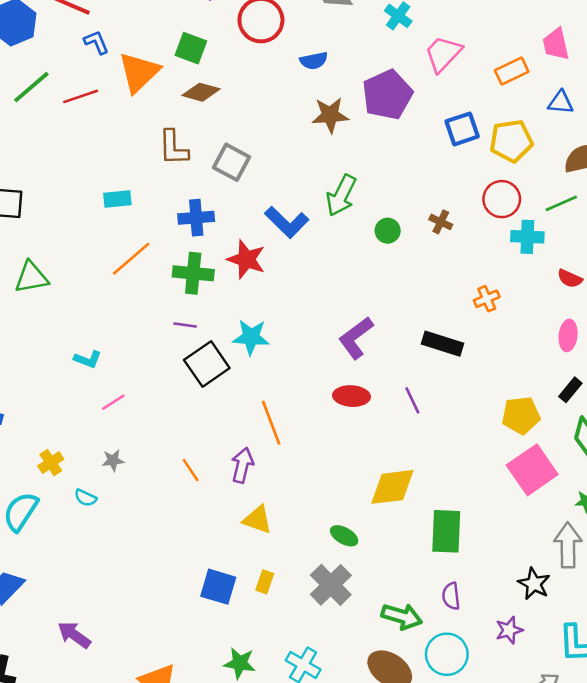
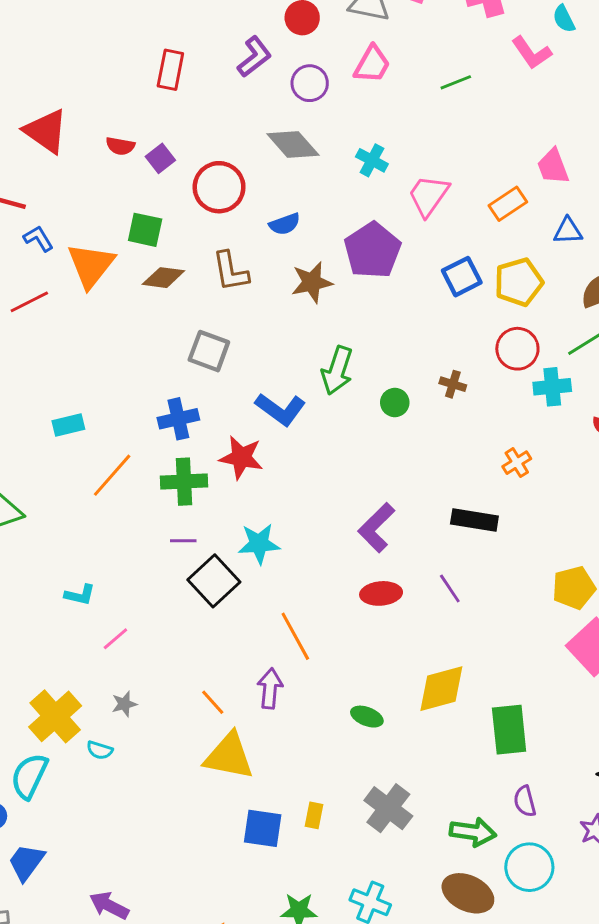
brown L-shape: (173, 148) -> (231, 271), moved
cyan rectangle: (117, 199) -> (68, 425), moved
yellow cross: (51, 463) -> (55, 716), size x1.8
yellow triangle: (257, 520) -> (229, 756), moved, size x1.5
green ellipse: (344, 536) -> (367, 717), moved

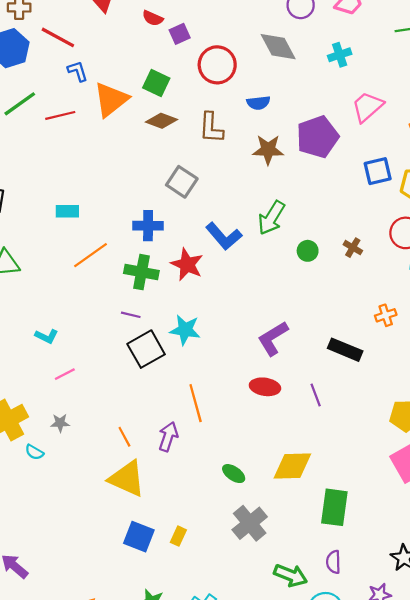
cyan cross: (372, 160) -> (340, 55), moved, turned 30
gray cross: (388, 808) -> (250, 523), moved

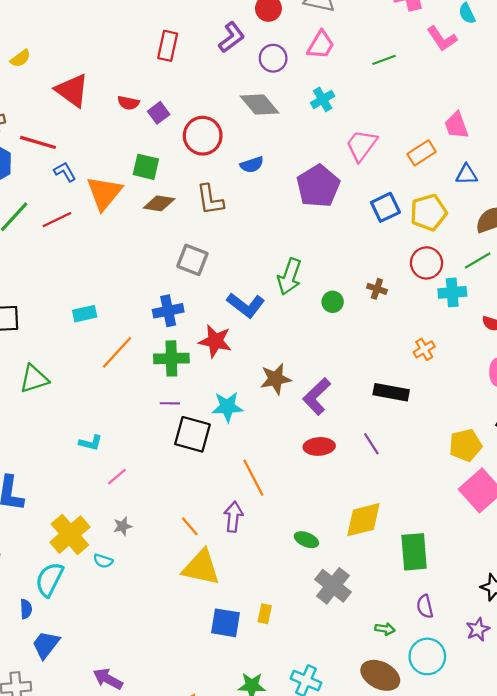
brown star: (268, 150) -> (276, 379), moved
black square: (146, 349) -> (192, 434), turned -33
green arrow: (291, 575) -> (385, 629), size x0.6

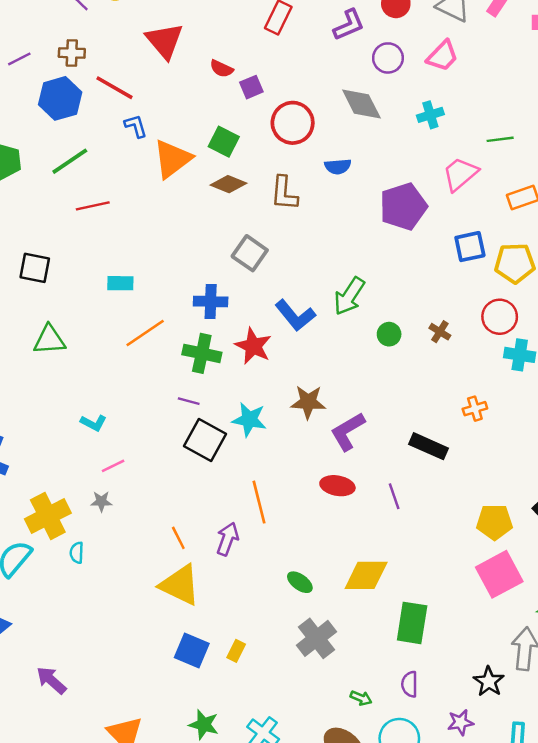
green line: (384, 60) -> (500, 139), moved
red line: (57, 220) -> (93, 206), moved
gray star: (123, 526) -> (101, 501), moved
cyan semicircle: (103, 561) -> (77, 553), turned 60

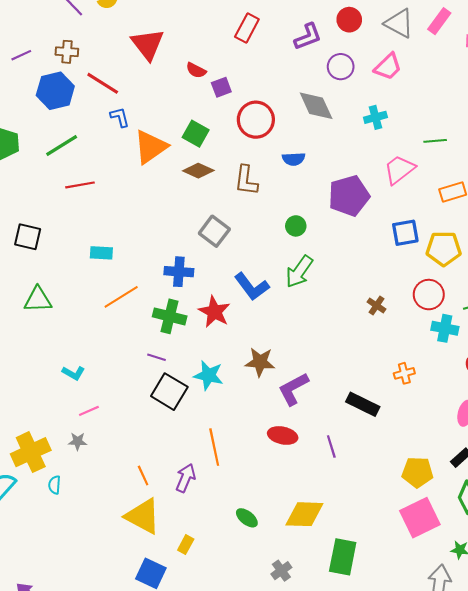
green circle: (389, 334) -> (296, 226), moved
gray cross: (316, 638) -> (281, 571), moved, size x0.6
yellow rectangle: (236, 651) -> (186, 545), moved

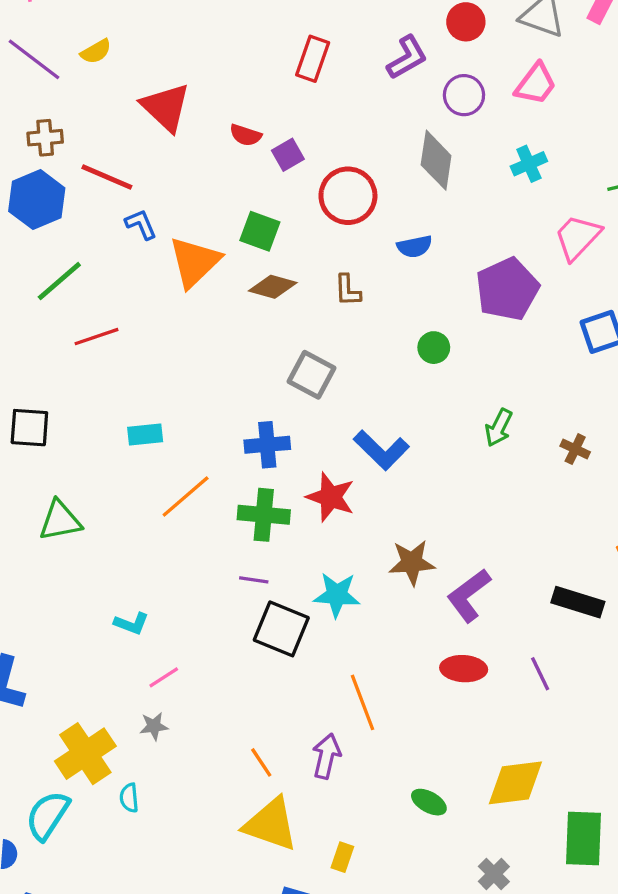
gray diamond: (316, 106) -> (436, 160), turned 42
brown L-shape: (246, 180) -> (348, 290), size x0.7
green arrow: (299, 272) -> (499, 428), moved, size x0.7

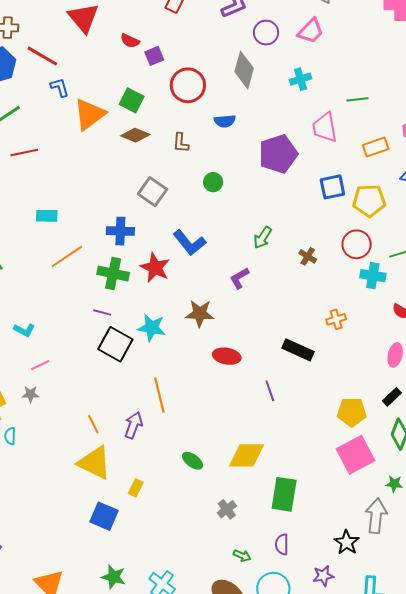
pink trapezoid: (578, 237) -> (325, 128), turned -60
green circle: (434, 348) -> (213, 182), moved
purple L-shape: (469, 595) -> (239, 278), moved, size x0.7
red ellipse: (464, 669) -> (227, 356), moved

